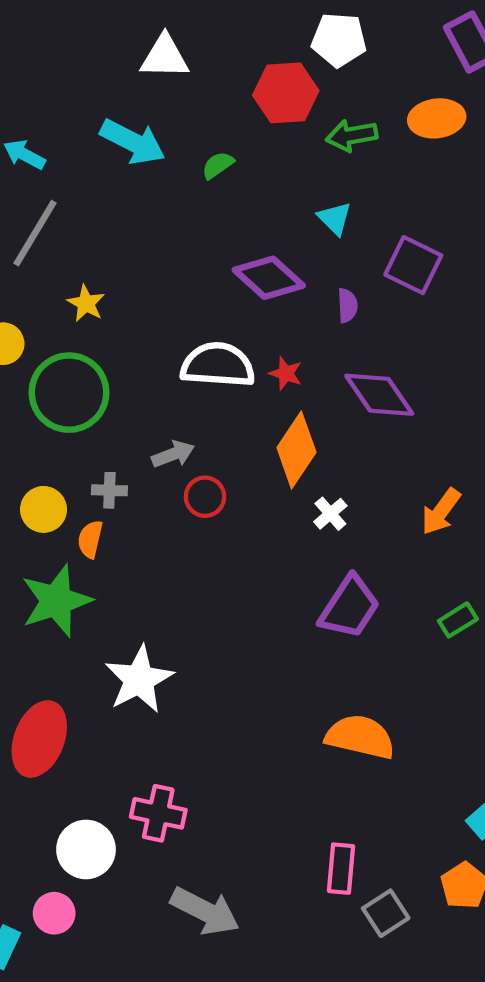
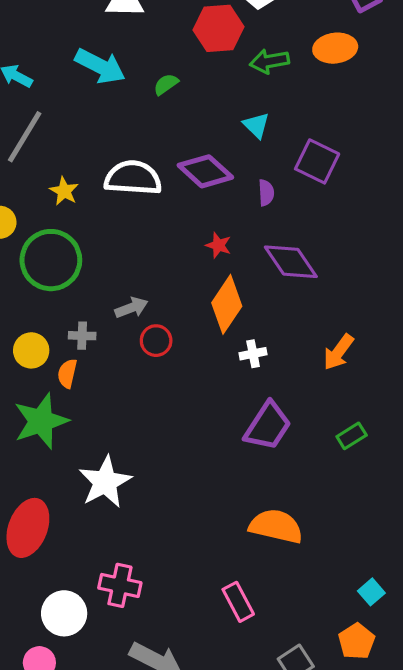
white semicircle: (218, 365) -> (133, 178), moved
white cross: (330, 514) -> (253, 354), turned 30
pink rectangle: (341, 869) -> (238, 602), moved, turned -33

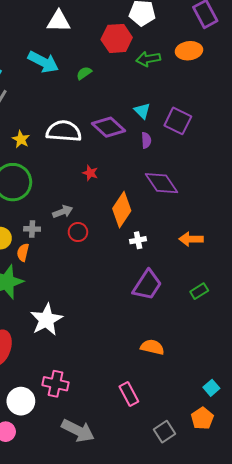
cyan triangle: (256, 125) -> (142, 111), moved
red star: (219, 245) -> (90, 173), moved
orange arrow: (338, 352) -> (191, 239), turned 55
orange semicircle: (276, 526) -> (152, 347), size x0.7

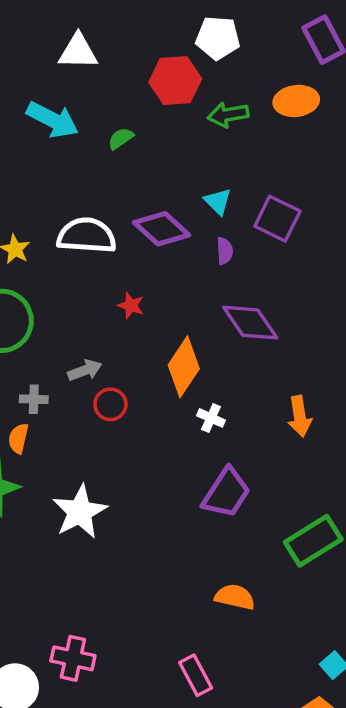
orange arrow: (191, 239) -> (300, 416), turned -100
white cross: (138, 240) -> (211, 418), turned 35
green rectangle: (199, 291) -> (313, 541), moved, size x1.8
white star: (46, 320) -> (80, 512), moved

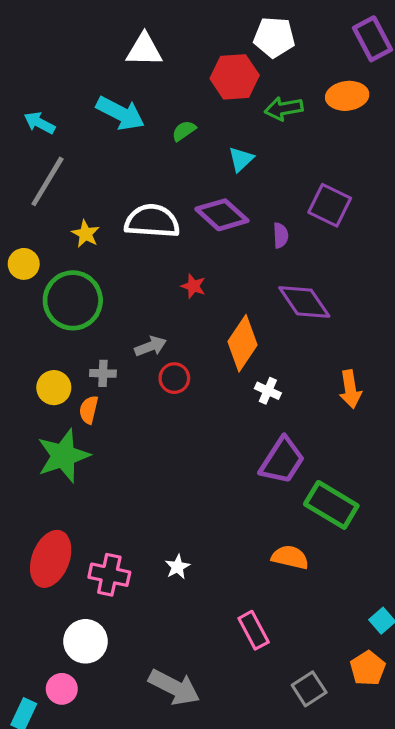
cyan triangle: (218, 202) -> (241, 159), moved, turned 32
white star: (80, 512) -> (177, 567), moved, size x0.5
green rectangle: (313, 541) -> (331, 505), moved, turned 63
pink cross: (73, 658) -> (109, 575), moved

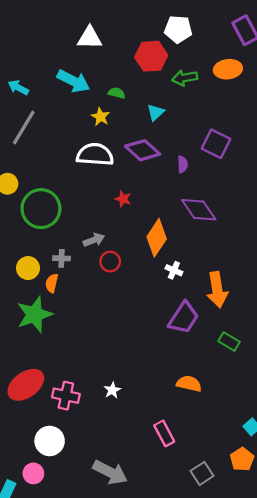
green semicircle: (184, 131) -> (117, 93), turned 49
yellow star: (86, 234) -> (100, 117), moved
orange arrow: (350, 389) -> (217, 290), moved, size x1.4
green rectangle: (331, 505) -> (229, 342), moved, size x0.6
red ellipse: (51, 559) -> (26, 385), turned 33

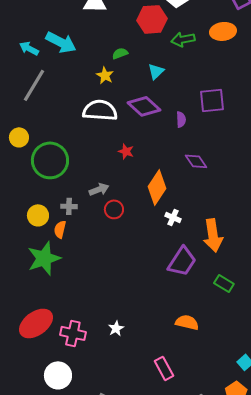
cyan arrow: (73, 81) -> (61, 42), moved
green semicircle: (117, 93) -> (120, 53), turned -35
purple square: (216, 144) -> (212, 100), turned -32
purple diamond: (199, 210) -> (196, 161), size x0.7

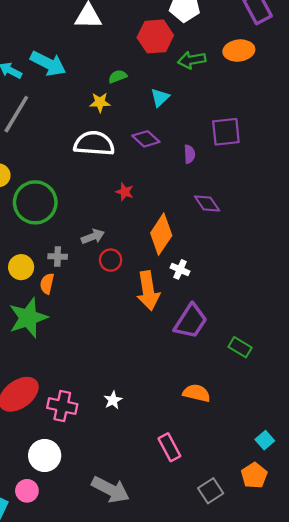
yellow star: (105, 75) -> (100, 102), turned -30
purple diamond: (144, 106) -> (146, 139), size x0.7
orange arrow: (213, 235) -> (148, 291), moved

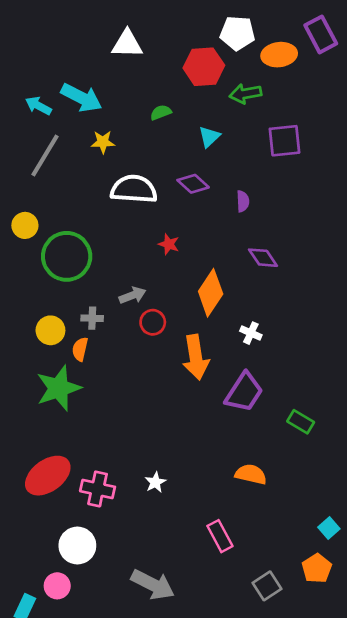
orange ellipse: (239, 51) -> (279, 55), moved
yellow star: (100, 102) -> (103, 142), moved
purple square: (226, 132) -> (285, 141), moved
white cross: (180, 269) -> (251, 333), moved

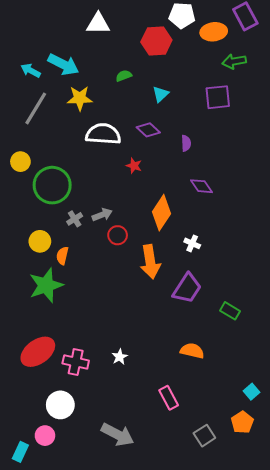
green arrow: (245, 94) -> (234, 61), moved
yellow star: (103, 142) -> (80, 98), size x1.4
red star: (169, 244) -> (134, 166), moved
gray cross: (92, 318) -> (75, 219), moved, turned -35

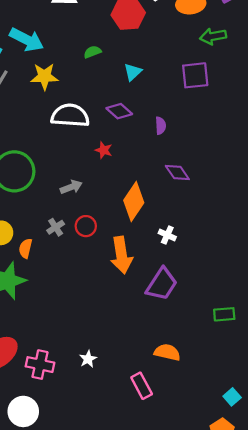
gray arrow: (102, 215) -> (71, 187), moved
gray cross: (75, 219) -> (56, 227), moved
green rectangle: (230, 311) -> (224, 314), moved, turned -36
pink rectangle: (169, 398) -> (142, 386), moved

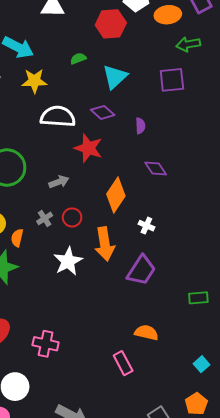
cyan triangle: (133, 72) -> (115, 77), size x1.5
red star: (104, 150) -> (88, 148), size x1.8
white star: (88, 359) -> (68, 261), moved, size x1.8
pink cross: (40, 365) -> (46, 344), moved
cyan square: (232, 397) -> (201, 364), moved

